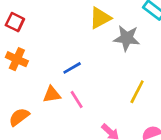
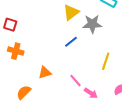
blue line: (72, 68) -> (71, 42), moved
pink line: (77, 100) -> (75, 81), moved

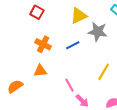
red square: (10, 25) -> (37, 12), moved
orange cross: (16, 51) -> (43, 44), moved

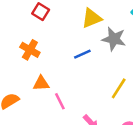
orange cross: (43, 44) -> (30, 50), moved
pink line: (69, 85) -> (60, 101), moved

